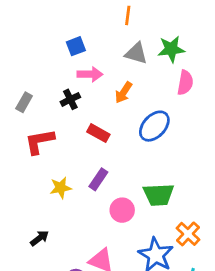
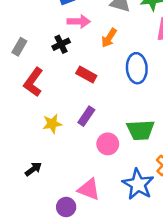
blue ellipse: (154, 126) -> (137, 68), turned -48
red L-shape: (40, 141) -> (33, 82), turned -44

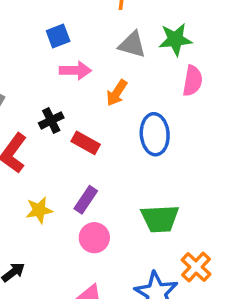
black cross: (61, 44) -> (51, 120), moved
pink circle: (108, 144) -> (94, 238), moved

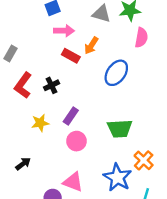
black cross: (51, 120) -> (51, 85), moved
blue ellipse: (155, 134) -> (116, 73), turned 40
red rectangle: (86, 143) -> (71, 56), moved

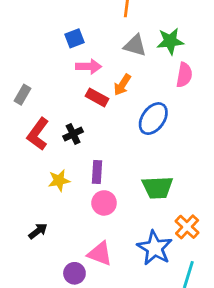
purple rectangle: (71, 116) -> (97, 172), turned -30

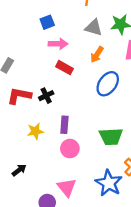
orange arrow: (122, 85) -> (97, 55), moved
red L-shape: (38, 134) -> (19, 96), turned 65
pink triangle: (100, 254) -> (67, 187), turned 30

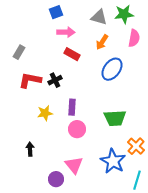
black arrow: (19, 170) -> (30, 149), turned -56

